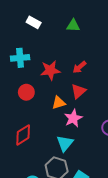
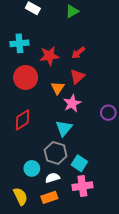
green triangle: (73, 26) -> (72, 11), turned -32
red circle: (26, 92) -> (26, 77), size x1.5
orange triangle: (59, 103) -> (58, 88), turned -40

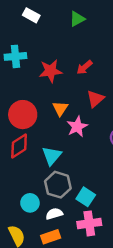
red triangle: (77, 76) -> (95, 99), moved
red circle: (26, 77) -> (23, 115), moved
cyan triangle: (64, 128) -> (52, 156), moved

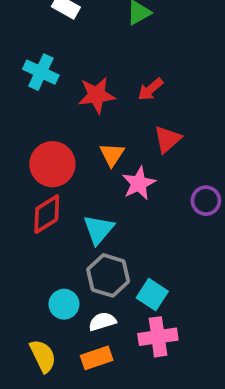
cyan cross: (15, 56) -> (41, 72), turned 30

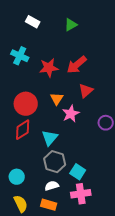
red arrow: (150, 89) -> (77, 65), size x1.5
cyan circle: (64, 304) -> (17, 177), moved
orange rectangle: (97, 358) -> (49, 205), turned 35

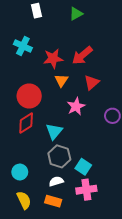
white rectangle: (33, 22) -> (36, 11), turned 48
orange triangle: (57, 99) -> (61, 80), moved

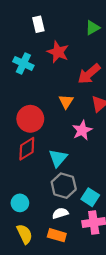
green triangle: (76, 14) -> (93, 28), moved
red star: (53, 59) -> (58, 52), moved, turned 30

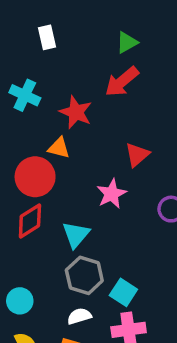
red star: (58, 52) -> (76, 112), moved
red arrow: (89, 74) -> (122, 82), moved
orange triangle: (66, 102) -> (59, 148), moved, turned -49

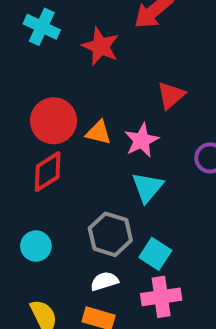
orange triangle: (59, 148) -> (99, 132), moved
cyan triangle: (76, 235) -> (147, 187), moved
cyan circle: (20, 301) -> (36, 246), moved

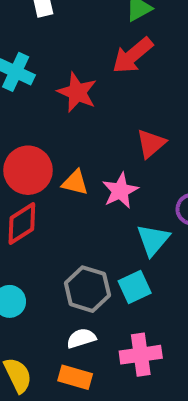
cyan triangle: (147, 187) -> (153, 240), moved
cyan square: (155, 254) -> (135, 287), moved, turned 32

